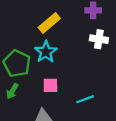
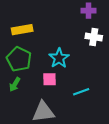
yellow rectangle: (49, 23) -> (22, 30), moved, turned 30
cyan star: (46, 52) -> (59, 58), moved

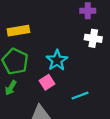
pink square: (50, 79) -> (47, 82), turned -32

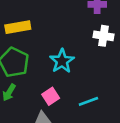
pink square: (47, 82) -> (51, 96), moved

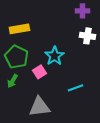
pink square: (51, 96) -> (39, 72), moved

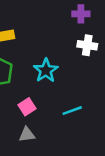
pink square: (39, 72) -> (27, 107), moved
gray triangle: (39, 107) -> (27, 134), size x0.6

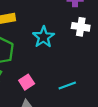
cyan star: (46, 70) -> (43, 37), moved

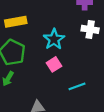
pink square: (27, 82) -> (54, 64), moved

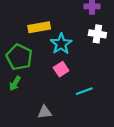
yellow rectangle: (16, 22) -> (39, 27), moved

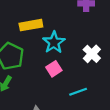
white cross: (97, 34) -> (92, 54), moved, turned 35

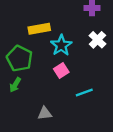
white cross: (92, 54) -> (97, 40), moved

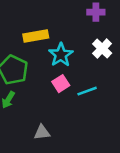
cyan line: (84, 93) -> (87, 91), moved

